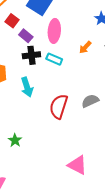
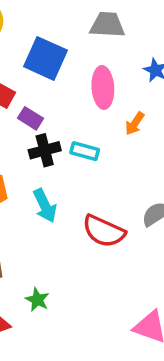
pink ellipse: (54, 31) -> (103, 88), moved
red semicircle: (59, 107) -> (104, 231), turned -75

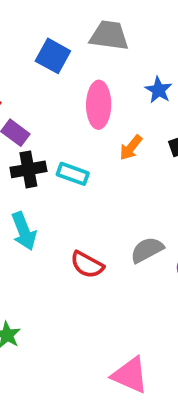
blue square: (46, 58) -> (53, 56), moved, size x0.7
red semicircle: (104, 231) -> (87, 265), size x0.7

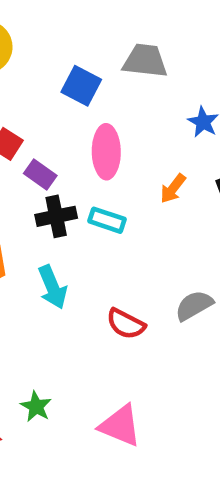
pink ellipse: (99, 105) -> (106, 152), moved
pink triangle: (130, 375) -> (120, 426), moved

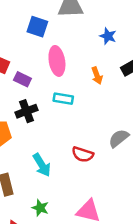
orange arrow: (173, 189) -> (97, 76), turned -49
black cross: (56, 216) -> (26, 111), moved
cyan arrow: (52, 287) -> (42, 165), moved

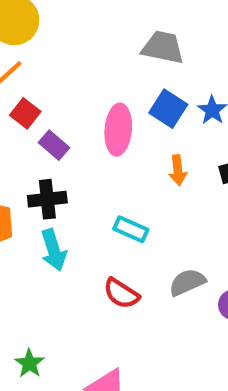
blue square: (37, 27) -> (168, 109), moved
cyan rectangle: (63, 99) -> (131, 229), moved
cyan arrow: (42, 165) -> (54, 250), moved

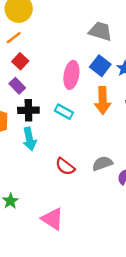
purple rectangle: (54, 145) -> (17, 86), moved
orange arrow: (178, 170) -> (103, 100), size x1.6
cyan rectangle: (131, 229) -> (64, 112), moved

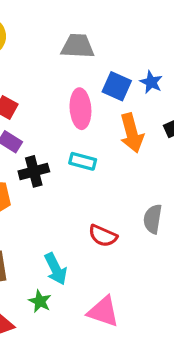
gray trapezoid: (100, 31) -> (78, 46), moved
cyan arrow: (29, 139) -> (56, 269), moved
gray semicircle: (102, 163) -> (153, 219), turned -48

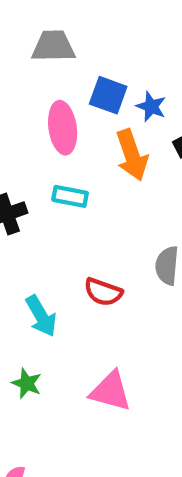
blue star: (151, 82) -> (151, 107), moved
cyan arrow: (56, 269) -> (41, 316), moved

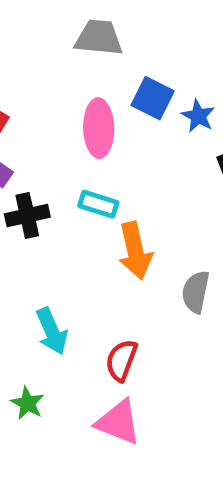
orange arrow: (132, 155) -> (135, 251), moved
red semicircle: (103, 292) -> (121, 360), moved, turned 84

